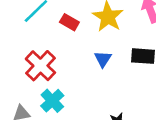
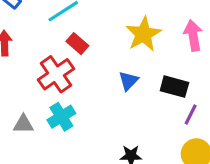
red rectangle: (69, 22) -> (77, 44), moved

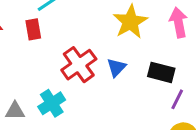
red rectangle: (77, 44) -> (33, 29), moved, turned 40
red cross: (56, 74) -> (79, 65), moved

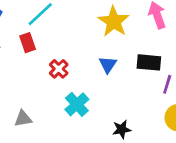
red cross: (79, 65) -> (59, 69), moved, size x0.6
cyan cross: (52, 103) -> (77, 104), moved

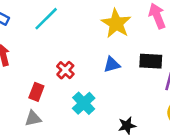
red rectangle: (28, 43) -> (36, 92), moved, turned 42
blue triangle: (108, 65) -> (112, 65), turned 42

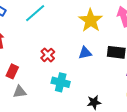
red rectangle: (36, 92) -> (12, 71), moved
cyan cross: (84, 103) -> (61, 82), turned -36

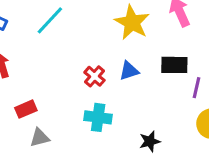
red cross: (48, 55) -> (94, 76), moved
red rectangle: (12, 71) -> (26, 109), turned 48

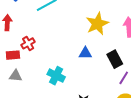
black rectangle: (174, 65) -> (115, 59), turned 42
red cross: (94, 76) -> (28, 43), moved

